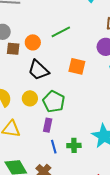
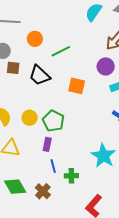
orange circle: (33, 42) -> (35, 39), moved
black trapezoid: (38, 70) -> (40, 75), moved
green cross: (74, 145) -> (71, 176), moved

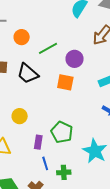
purple circle: (106, 66) -> (75, 59), moved
green pentagon: (53, 121) -> (62, 132), moved

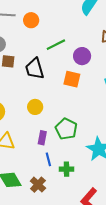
orange circle: (22, 37) -> (31, 20), moved
black trapezoid: (28, 73) -> (35, 69), turned 30
yellow circle: (20, 116) -> (35, 107), moved

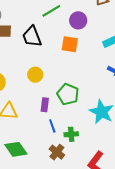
brown cross: (38, 185) -> (57, 152), moved

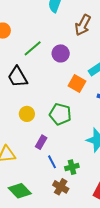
orange square: (70, 44) -> (77, 83), moved, turned 30
green pentagon: (68, 94) -> (60, 114), moved
purple rectangle: (45, 105) -> (41, 142), turned 32

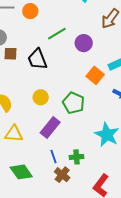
purple rectangle: (41, 142) -> (50, 127), size x1.5
blue line: (52, 162) -> (53, 157), moved

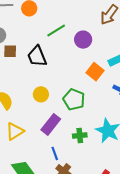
yellow triangle: (14, 134) -> (15, 131), turned -36
green cross: (76, 157) -> (80, 136), moved

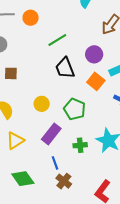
purple circle: (83, 40) -> (94, 54), moved
brown square: (10, 51) -> (11, 73), moved
black trapezoid: (37, 56) -> (65, 68), moved

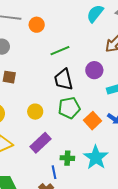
orange square: (96, 81) -> (92, 121), moved
green pentagon: (75, 109) -> (69, 108), moved, turned 30
blue line: (55, 163) -> (54, 172), moved

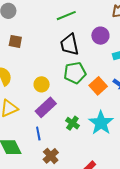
yellow circle: (35, 112) -> (42, 84), moved
green cross: (67, 158) -> (72, 123), turned 32
blue line: (54, 172) -> (38, 134), moved

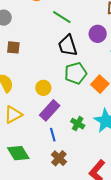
green line: (66, 16) -> (62, 17), turned 60
blue line: (38, 134) -> (53, 135), moved

